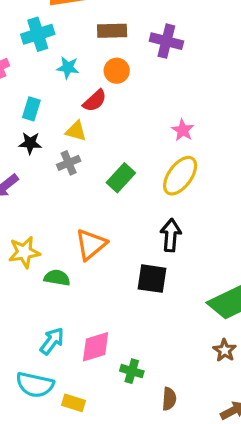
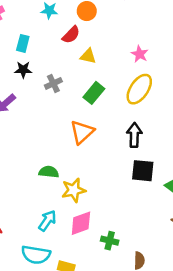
yellow triangle: (76, 131) -> (88, 56), moved
orange triangle: (91, 244) -> (82, 132), moved
yellow star: (24, 252) -> (74, 190), moved
black square: (152, 279) -> (143, 171), moved

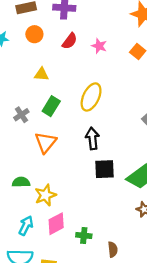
red semicircle: (71, 35) -> (70, 41), moved
pink star: (140, 54) -> (99, 46), moved
gray cross: (53, 83) -> (21, 115), moved

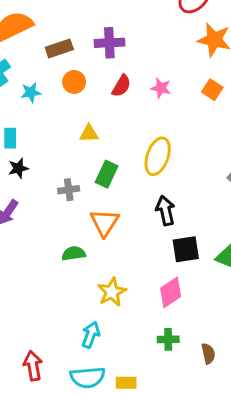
gray cross: (21, 115) -> (69, 190), turned 32
green semicircle: (21, 182) -> (74, 253), moved
pink diamond: (56, 224) -> (171, 292), moved

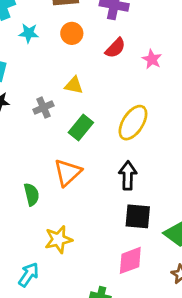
gray cross: (69, 190) -> (43, 108), moved, turned -30
green semicircle: (74, 253) -> (32, 194), turned 70
pink diamond: (171, 292) -> (130, 260), moved

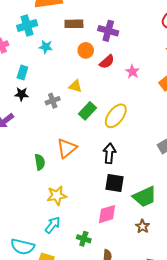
orange circle: (72, 33) -> (86, 50), moved
green rectangle: (81, 127) -> (87, 111), moved
cyan arrow: (29, 275) -> (53, 225), moved

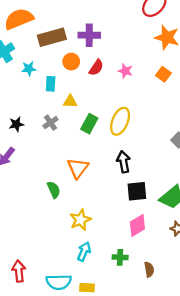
brown rectangle: (74, 24) -> (52, 37), size x1.4
cyan rectangle: (22, 72) -> (51, 84), moved

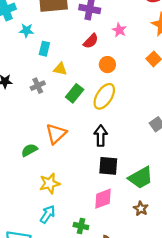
orange circle: (71, 62) -> (107, 65), moved
pink star: (125, 71) -> (119, 30), moved
green semicircle: (54, 190) -> (29, 150), turned -105

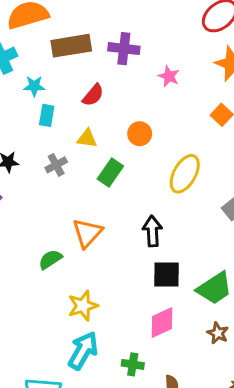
red semicircle: (91, 41) -> (93, 95), moved
cyan rectangle: (44, 49) -> (47, 115), moved
orange circle: (107, 65) -> (140, 134), moved
yellow ellipse: (104, 96) -> (185, 174), moved
cyan arrow: (48, 214) -> (83, 351), size x1.4

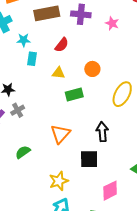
pink star: (169, 76) -> (112, 23), moved
gray cross: (56, 165) -> (18, 110), moved
green rectangle: (110, 172) -> (74, 95), turned 42
green semicircle: (50, 259) -> (23, 152), moved
black square: (166, 274) -> (89, 159), moved

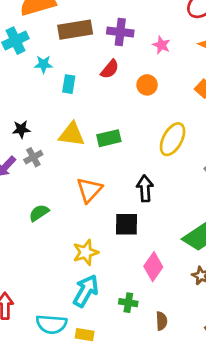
red semicircle: (62, 45) -> (110, 69), moved
cyan rectangle: (32, 59) -> (69, 84), moved
orange circle: (92, 69) -> (147, 85), moved
yellow triangle: (59, 73) -> (72, 134), moved, size x1.5
pink diamond: (110, 191) -> (153, 267), turned -30

